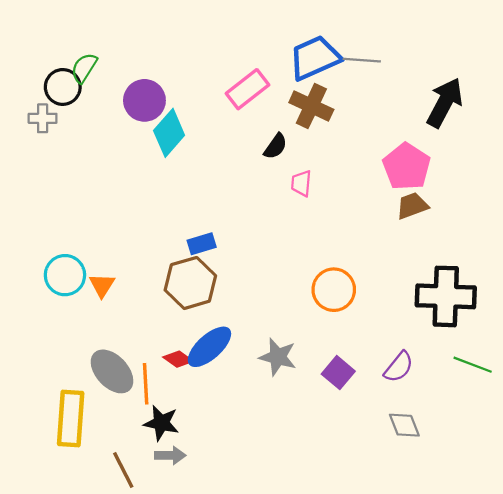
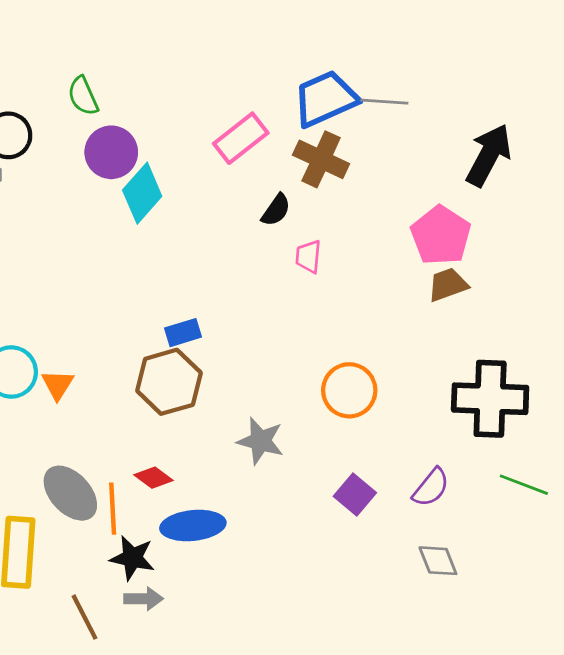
green semicircle: (84, 68) -> (83, 96), moved, turned -56
blue ellipse: (209, 347) -> (193, 526), moved, turned 36
gray star: (278, 357) -> (260, 441), moved

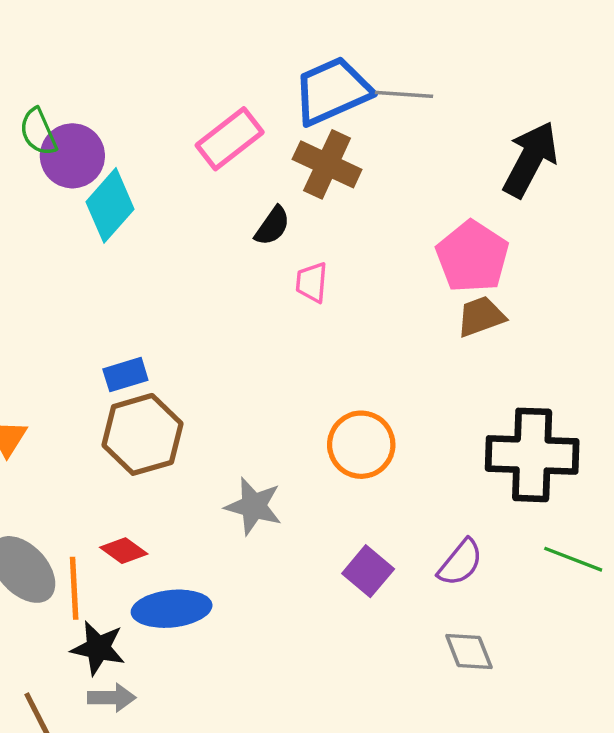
green semicircle: (83, 96) -> (38, 132), moved
blue rectangle: (183, 333) -> (125, 375), moved

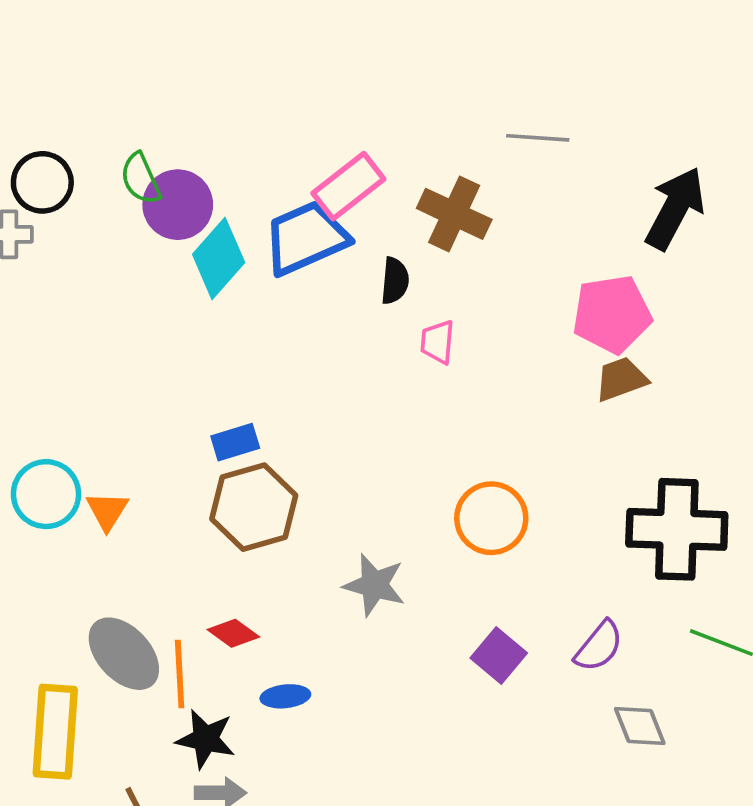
blue trapezoid: (332, 91) -> (306, 238), moved
black semicircle: (272, 226) -> (395, 281), turned -30
pink pentagon: (472, 257) -> (612, 314), turned 30
blue ellipse: (172, 609) -> (285, 696), size x0.6
gray diamond: (469, 651) -> (640, 726), moved

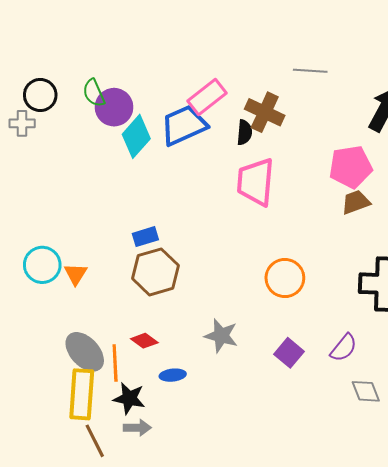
black semicircle: (395, 281) -> (244, 132), moved
pink trapezoid: (437, 342) -> (256, 182), size x2.0
gray star: (374, 585) -> (221, 336), moved
yellow rectangle: (55, 732) -> (82, 394), moved

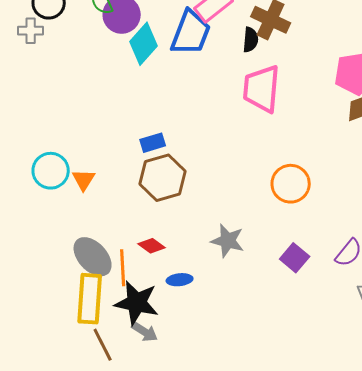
blue trapezoid: (184, 125) -> (191, 33), turned 135
black star: (129, 398) -> (137, 303), size x1.4
gray arrow: (137, 428) -> (145, 332), turned 32

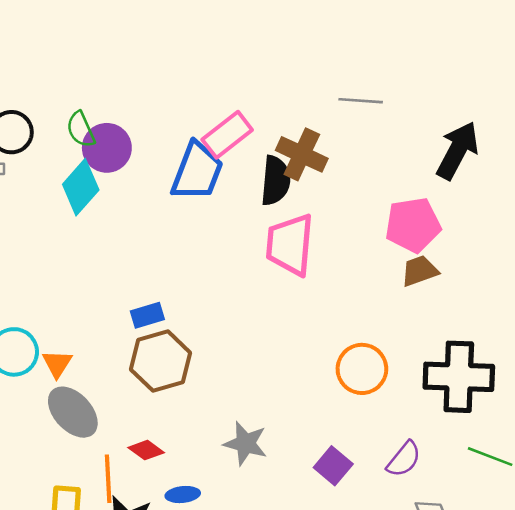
black semicircle: (251, 40) -> (276, 181), size x1.5
cyan diamond: (144, 44) -> (81, 187), moved
orange circle: (291, 184) -> (362, 369), moved
gray ellipse: (93, 257) -> (73, 412), moved

